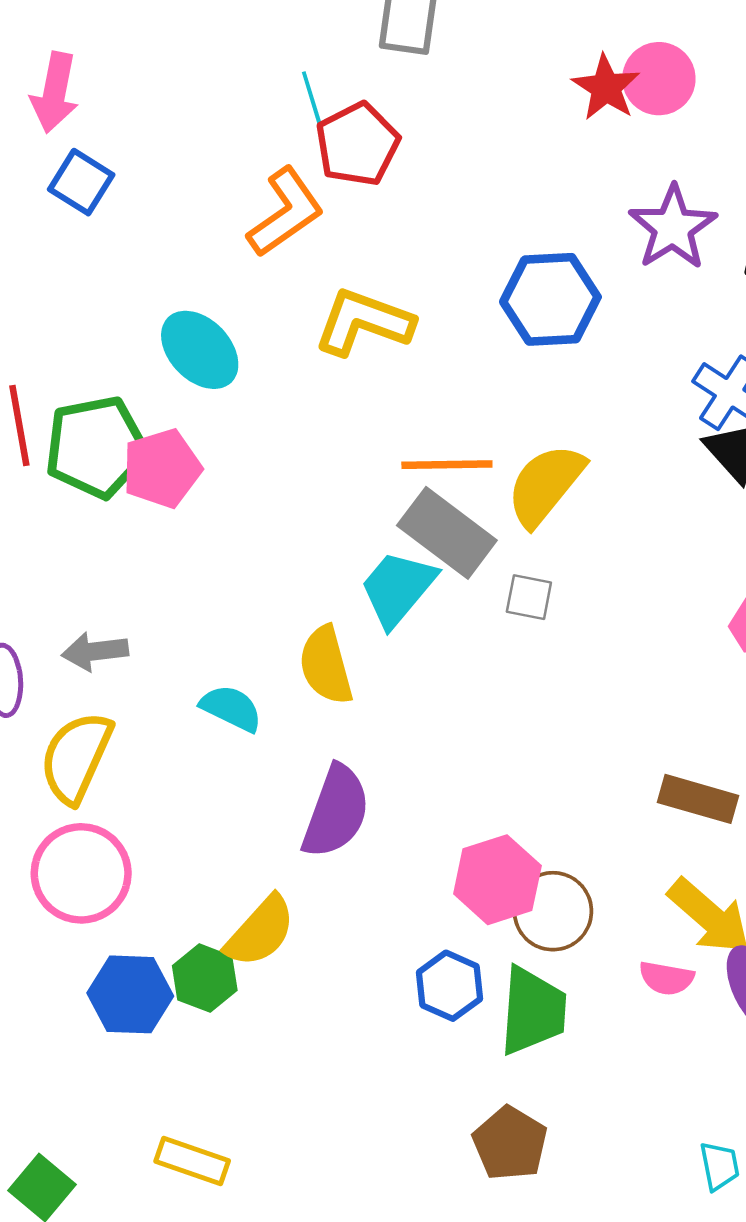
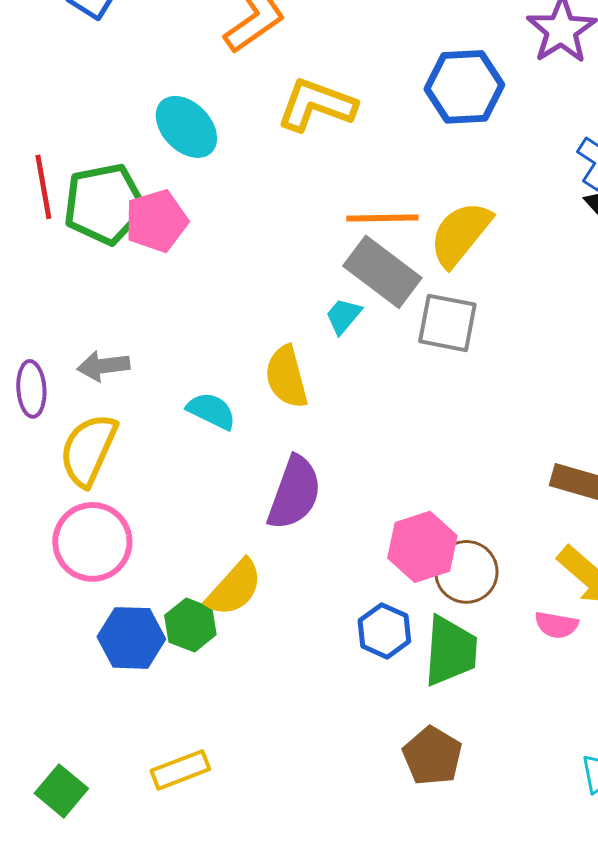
cyan trapezoid: (398, 588) -> (343, 316), size x0.6
gray square: (529, 597) -> (447, 323), size x1.6
yellow rectangle: (192, 1161) -> (180, 770), turned -40

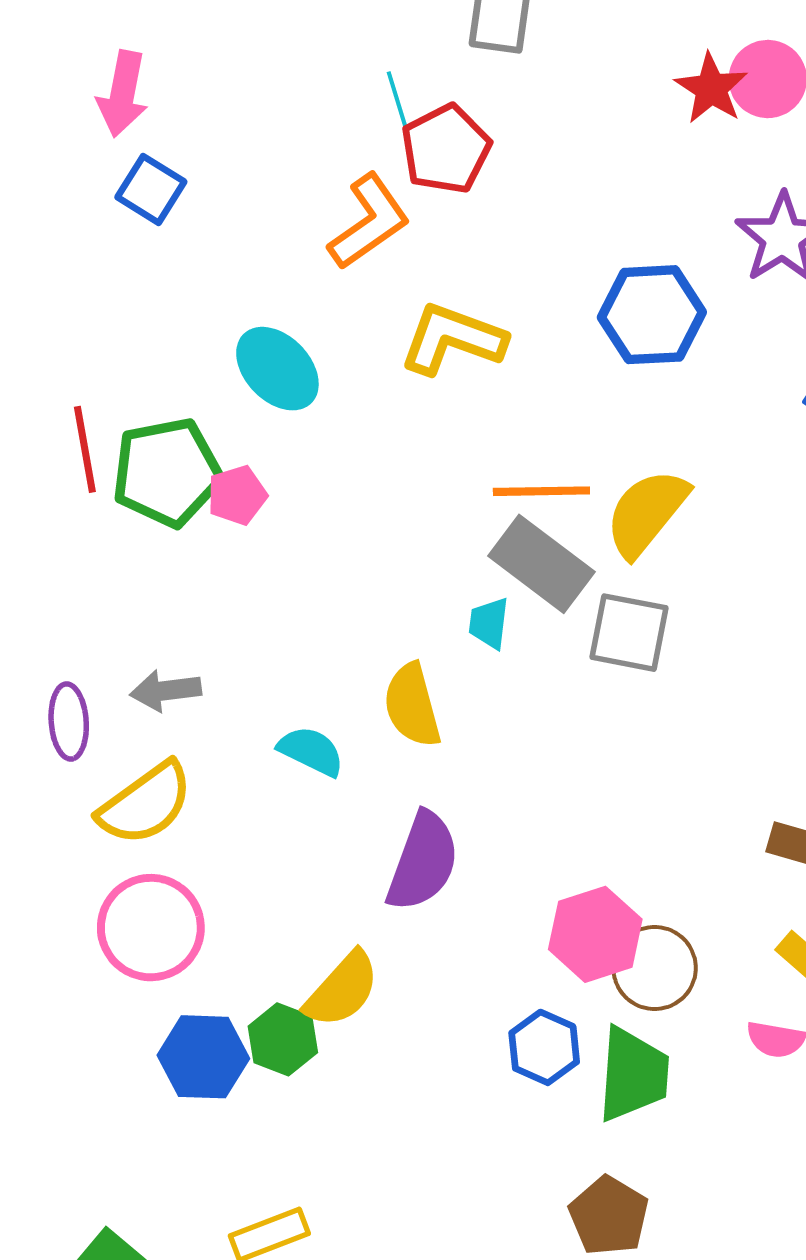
pink pentagon: (156, 221) -> (237, 495), size x0.7
cyan trapezoid: (343, 316) -> (489, 623), turned -33
yellow semicircle: (88, 450) -> (145, 804), turned -150

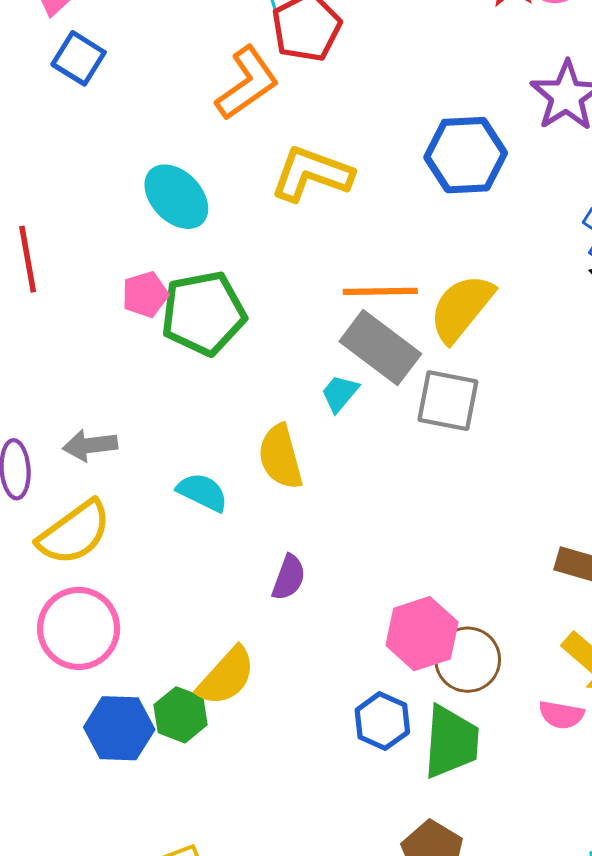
green pentagon: (167, 472) -> (203, 313), moved
cyan trapezoid: (489, 623) -> (340, 393), turned 33
purple semicircle: (423, 862) -> (289, 577), size x0.6

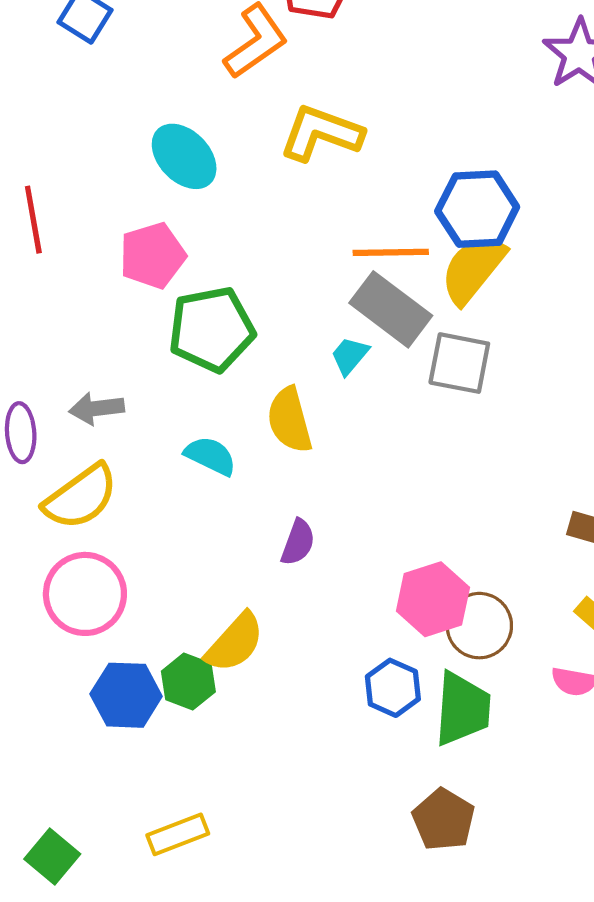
blue hexagon: (466, 155) -> (477, 209), moved
pink pentagon: (145, 294) -> (152, 256), size x1.4
green pentagon: (203, 313) -> (212, 329), moved

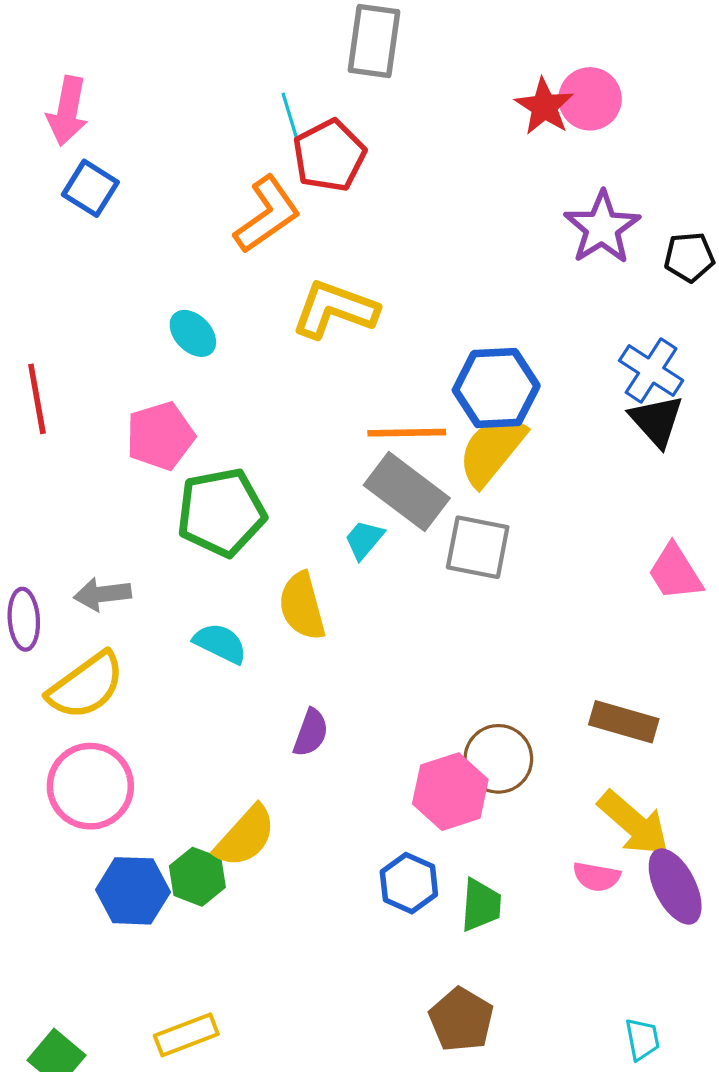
cyan ellipse: (184, 156) -> (193, 333), size x0.7
brown circle: (479, 626) -> (498, 759), moved
green trapezoid: (462, 709) -> (481, 905), size x0.7

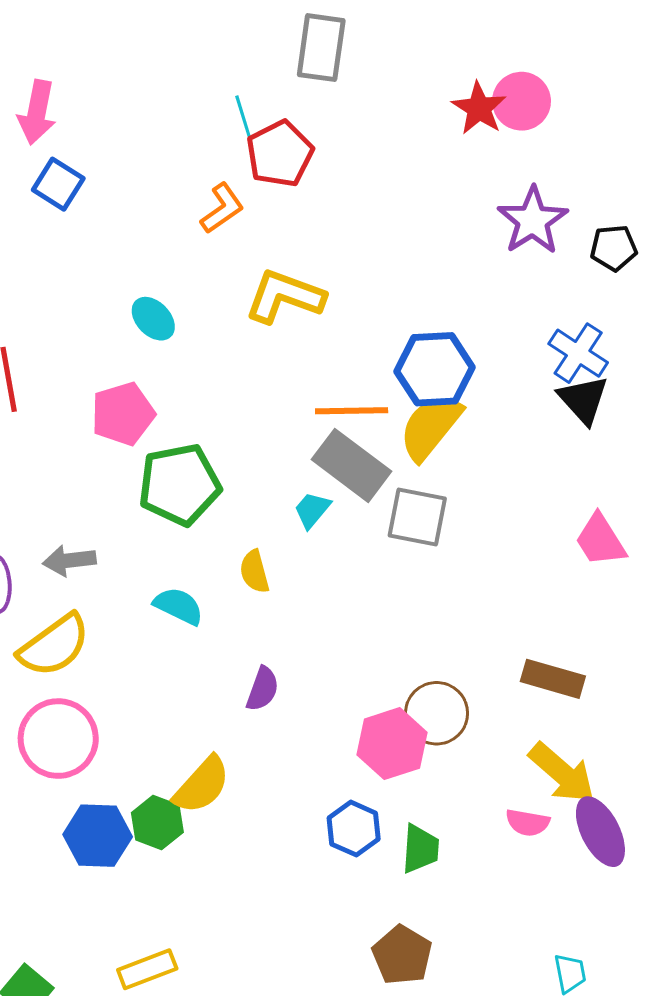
orange L-shape: (267, 215) -> (222, 208), size x0.7
yellow semicircle: (302, 606) -> (254, 572), size x0.7

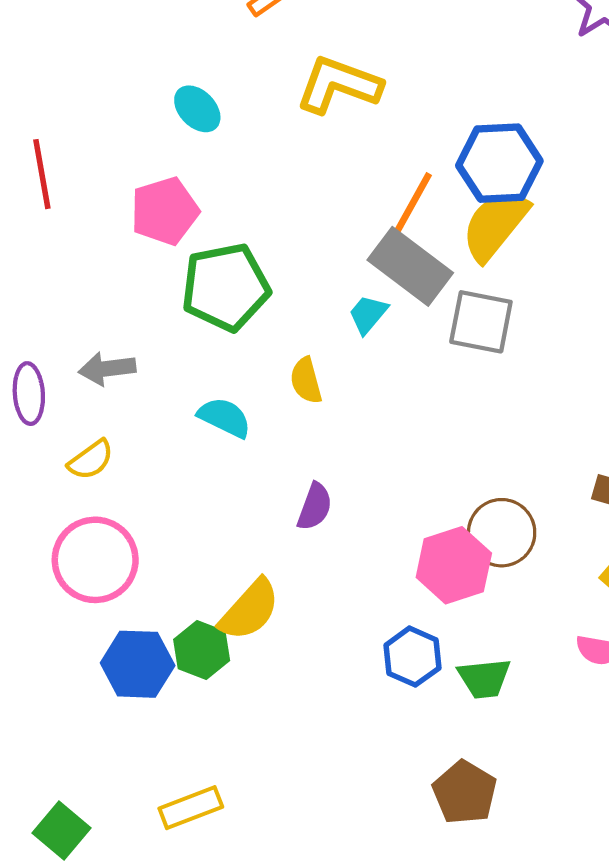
orange line: (352, 411) -> (410, 208), turned -60
yellow semicircle: (54, 645) -> (91, 460), size x0.6
green trapezoid: (420, 849) -> (484, 678), turned 80

